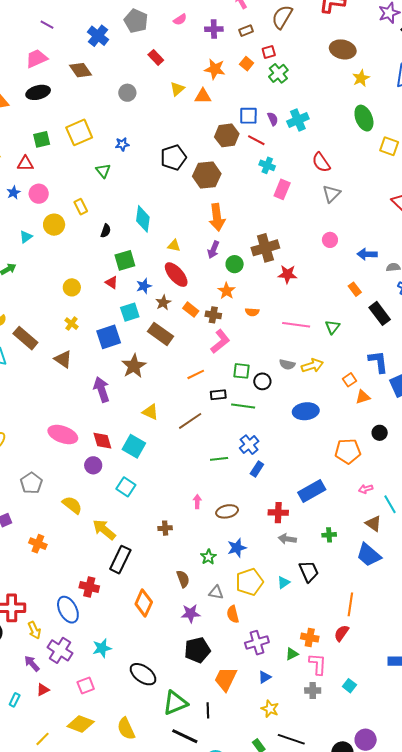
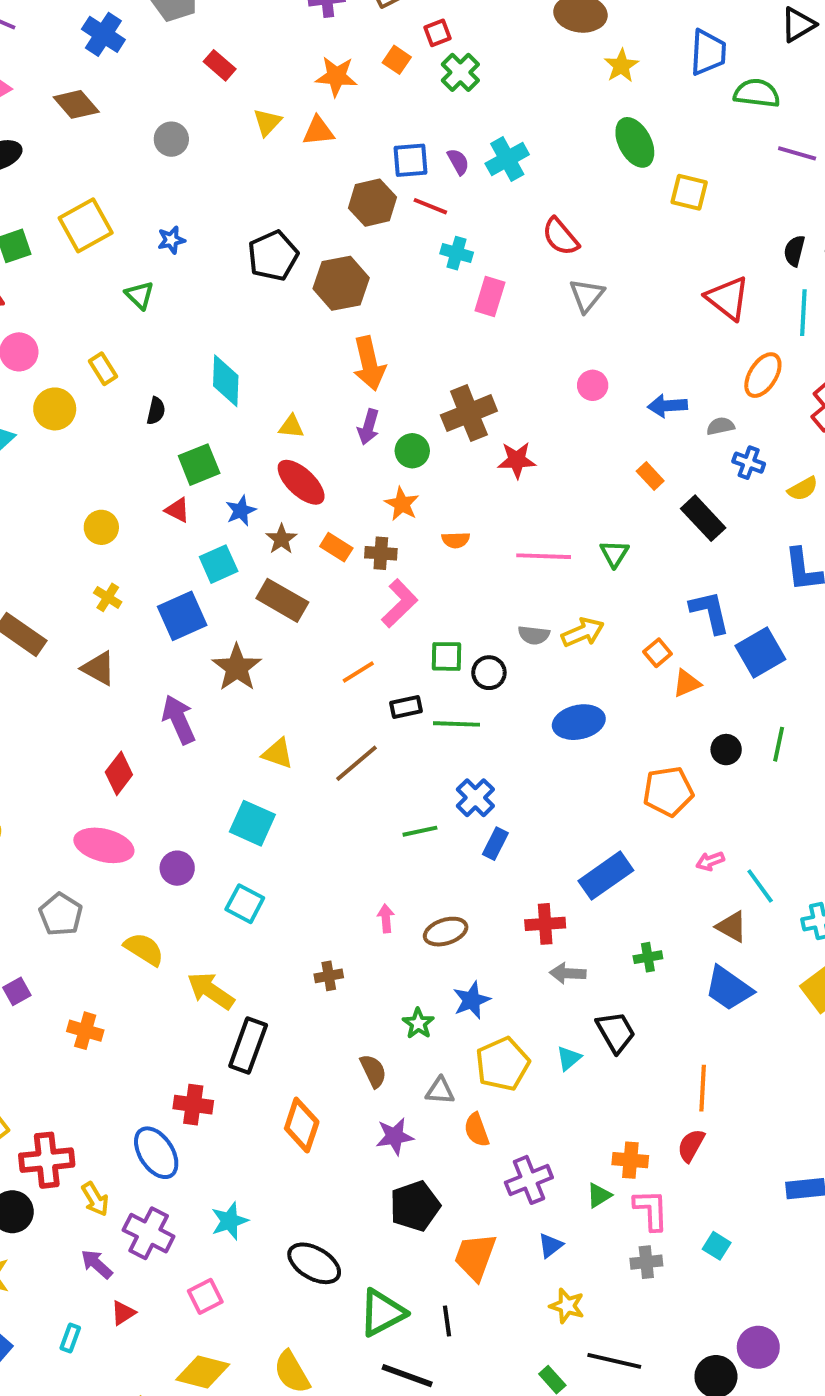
pink ellipse: (63, 435) -> (104, 845), moved
red diamond: (102, 441) -> (119, 773), moved, turned 60

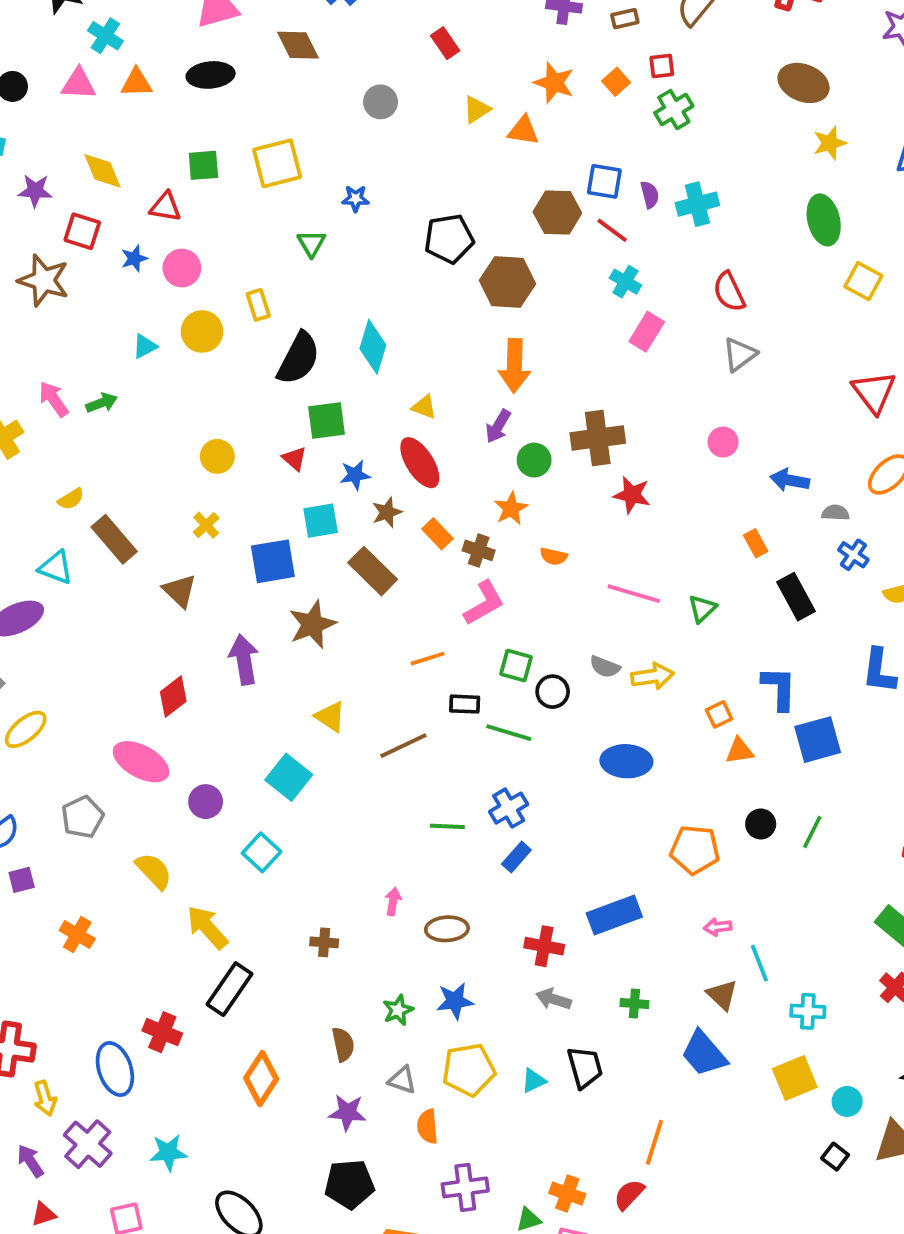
black semicircle: (156, 411) -> (298, 358), size x2.0

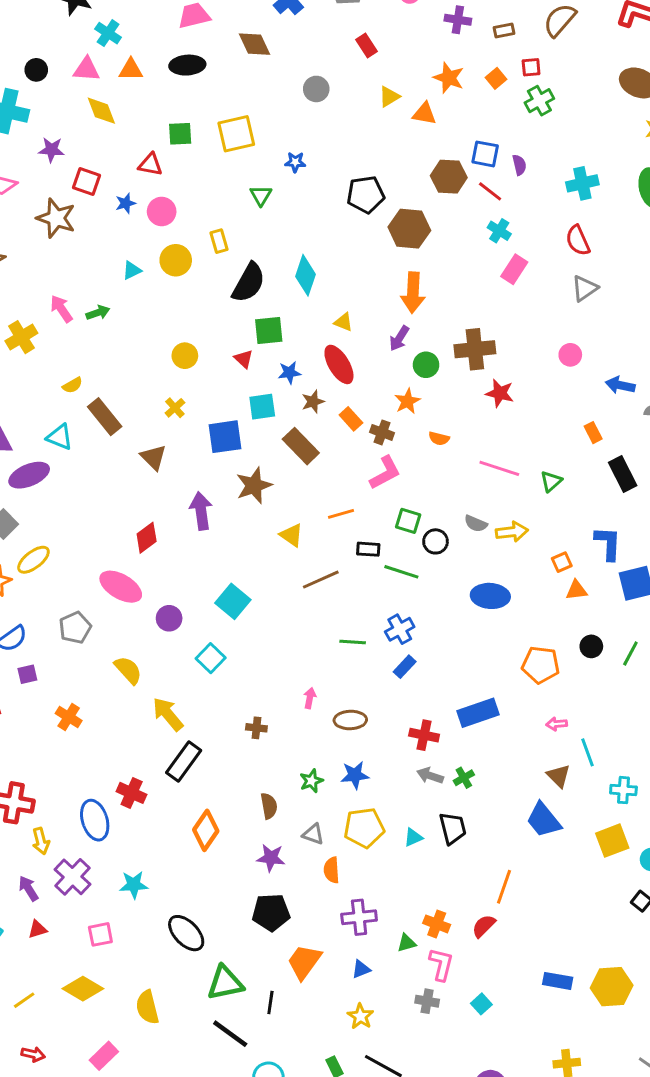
yellow diamond: (102, 171) -> (101, 111), moved
cyan cross: (697, 204) -> (582, 183), moved
yellow triangle: (330, 717) -> (291, 535), moved
green cross: (634, 1004) -> (464, 778), moved, turned -36

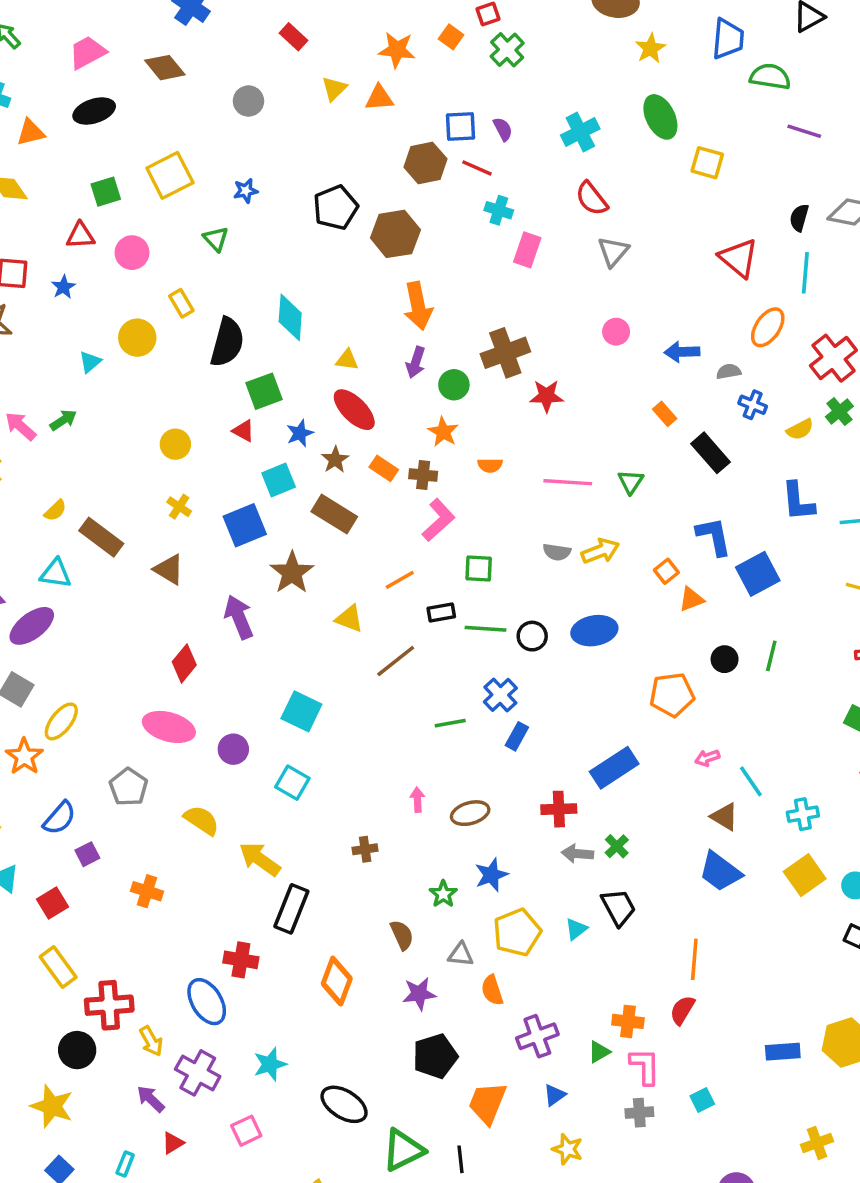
pink circle: (162, 211) -> (132, 253), moved
black circle: (436, 541) -> (532, 636), moved
cyan square: (481, 1004) -> (702, 1100), turned 30

